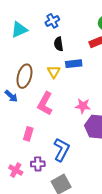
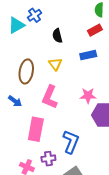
blue cross: (52, 21) -> (35, 15), moved
blue rectangle: (74, 64) -> (88, 55), moved
blue arrow: (11, 96) -> (15, 101), moved
pink rectangle: (28, 134) -> (36, 129), size x1.6

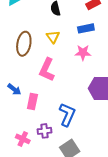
pink star: (88, 96) -> (83, 53), moved
blue arrow: (15, 101) -> (14, 89), moved
pink rectangle: (36, 129) -> (32, 102), size x0.7

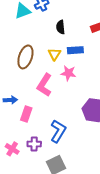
blue rectangle: (86, 28) -> (75, 50), moved
pink star: (83, 53) -> (68, 73), moved
blue arrow: (14, 89) -> (10, 100), turned -48

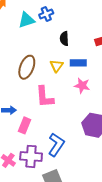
pink star: (68, 73) -> (82, 86), moved
pink L-shape: (44, 85) -> (45, 97), turned -40
purple cross: (34, 144) -> (31, 156), size x1.5

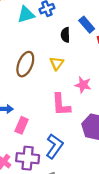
blue rectangle: (78, 63) -> (87, 25), moved, turned 49
pink L-shape: (45, 97) -> (61, 105), moved

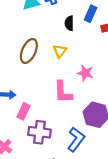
blue rectangle: (87, 25) -> (91, 14), turned 63
blue L-shape: (54, 146) -> (76, 139), moved
purple cross: (28, 158) -> (39, 132), moved

